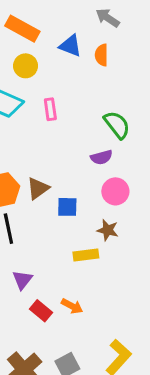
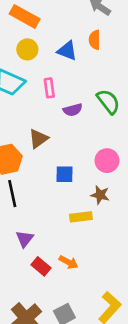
blue triangle: (70, 46) -> (67, 51), moved
purple semicircle: (101, 157) -> (73, 110), moved
brown triangle: (38, 188) -> (38, 139), moved

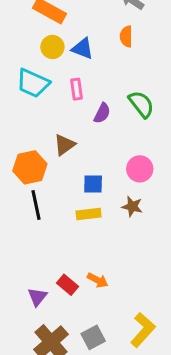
blue triangle: (67, 51) -> (83, 48), moved
purple semicircle: (73, 110) -> (102, 113), turned -48
yellow rectangle: (81, 217) -> (89, 214), moved
purple triangle: (25, 239) -> (37, 297), moved

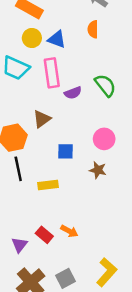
pink rectangle: (77, 89) -> (52, 73), size x1.6
purple semicircle: (102, 113) -> (73, 93), turned 42
yellow rectangle: (89, 214) -> (48, 185), moved

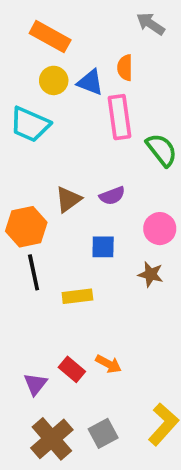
orange semicircle: (93, 29) -> (125, 68), moved
pink rectangle: (52, 73) -> (120, 117), moved
purple semicircle: (73, 93) -> (112, 196), moved

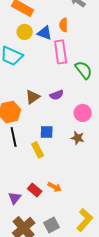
blue square: (103, 247) -> (47, 132), moved
yellow rectangle: (77, 296) -> (38, 150), turned 70

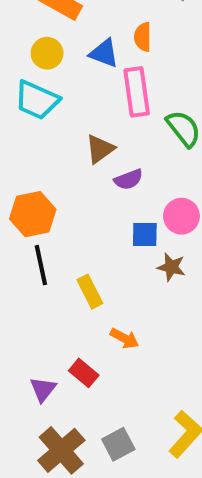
yellow circle: (25, 32) -> (47, 53), moved
brown triangle: (33, 97) -> (100, 149), moved
blue square: (47, 132) -> (145, 234), moved
orange arrow: (55, 187) -> (124, 338), moved

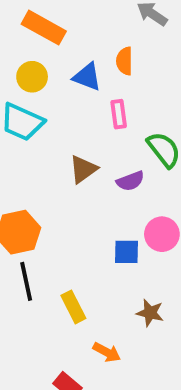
pink rectangle: (137, 92) -> (119, 114), size x0.6
purple semicircle: (129, 179) -> (130, 181), moved
brown star: (171, 267) -> (150, 313), moved

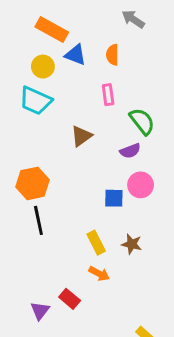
blue triangle: (87, 77) -> (75, 55), moved
purple semicircle: (130, 181) -> (130, 151), moved
yellow rectangle: (73, 307) -> (96, 243), moved

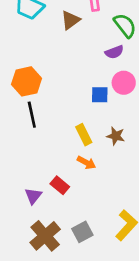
brown triangle: (81, 136) -> (70, 20), moved

